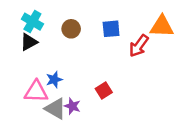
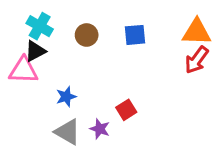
red arrow: (139, 46) -> (197, 60), moved
pink triangle: (36, 92) -> (23, 70), moved
purple star: (72, 106) -> (100, 129), moved

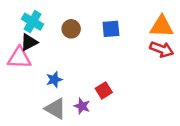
red arrow: (197, 60) -> (162, 49), turned -105

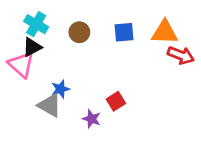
orange triangle: (162, 26) -> (165, 32), moved
pink triangle: (19, 58) -> (21, 65), turned 40
gray triangle: (55, 109) -> (50, 105), moved

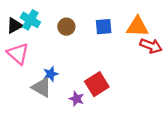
black triangle: (32, 47) -> (15, 26), moved
red square: (116, 101) -> (97, 84), size x1.5

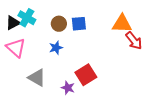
blue square: (104, 27) -> (79, 24), moved
red arrow: (151, 46) -> (134, 41), turned 30
blue star: (51, 74) -> (56, 48), moved

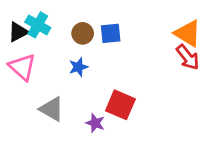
orange triangle: (122, 24) -> (188, 33), moved, turned 30
red square: (86, 75) -> (120, 105), turned -35

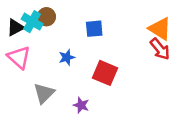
brown circle: (83, 33) -> (46, 17), moved
red square: (120, 105) -> (105, 73), moved
gray triangle: (52, 109) -> (44, 93), turned 45

